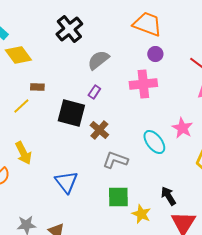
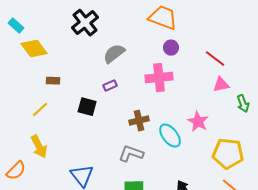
purple rectangle: (94, 92) -> (110, 86), turned 32
yellow line: (21, 106) -> (40, 110), moved
black square: (71, 113) -> (87, 107), size x0.7
brown cross: (99, 130) -> (139, 121), moved, turned 36

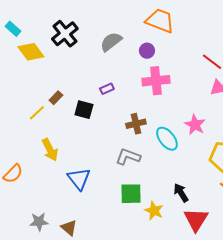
black cross: (85, 23) -> (65, 34), moved
purple circle: (171, 48) -> (147, 51), moved
gray semicircle: (114, 54) -> (111, 42), moved
brown rectangle: (53, 81) -> (56, 98), moved, turned -48
yellow arrow: (39, 147) -> (50, 150), moved

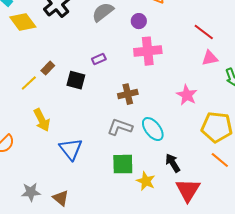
cyan ellipse: (167, 139) -> (153, 129), moved

